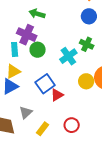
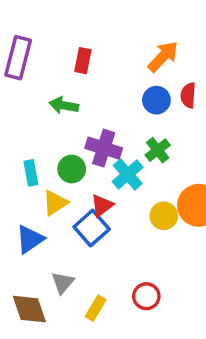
purple cross: (27, 35) -> (104, 148), moved
green cross: (87, 44) -> (158, 150), turned 32
yellow triangle: (13, 71) -> (55, 203), moved
red triangle: (57, 95) -> (102, 206), moved

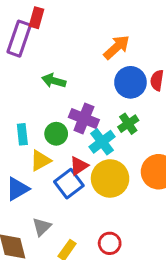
orange arrow: (163, 57) -> (117, 47), moved
red rectangle: (83, 61) -> (36, 18), moved
blue circle: (156, 100) -> (130, 82), size x1.4
yellow circle: (164, 216) -> (110, 178), moved, size x1.6

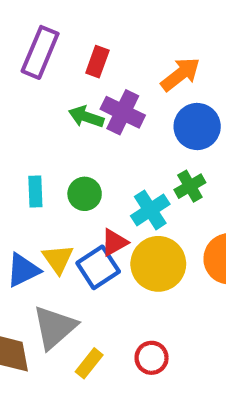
red rectangle: (36, 18) -> (97, 62), moved
purple cross: (84, 119) -> (123, 112), moved
yellow triangle: (40, 161) -> (58, 259), moved, turned -40
gray triangle: (42, 227) -> (54, 327), size x1.6

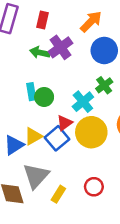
purple cross: (123, 112) -> (61, 47), turned 35
cyan rectangle: (35, 191) -> (31, 92), moved
yellow triangle: (58, 259) -> (33, 136), turned 42

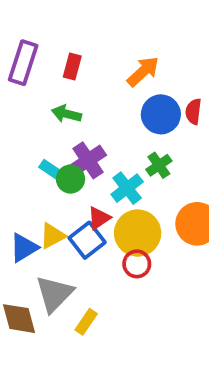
purple cross: (61, 47) -> (88, 160), moved
cyan rectangle: (31, 92) -> (52, 171), turned -49
red circle: (94, 187) -> (137, 264), moved

